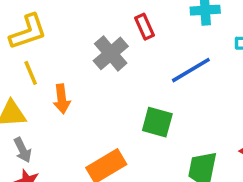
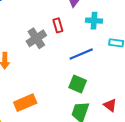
green square: (157, 122) -> (78, 84), moved

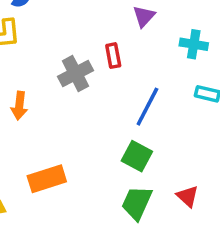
cyan cross: (94, 21) -> (194, 44), moved
blue line: (81, 54) -> (147, 107), turned -45

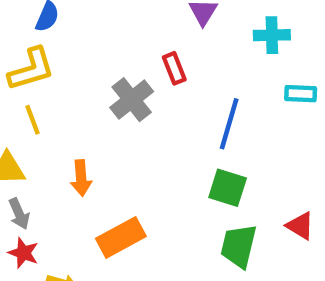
orange arrow: (19, 106) -> (81, 178), moved

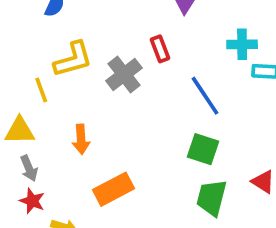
cyan cross: (272, 35) -> (242, 44), moved
yellow L-shape: (31, 69) -> (73, 59), moved
blue line: (229, 124) -> (205, 96), turned -51

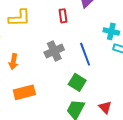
red rectangle: (160, 49) -> (63, 16), moved
gray cross: (124, 74) -> (54, 51), moved

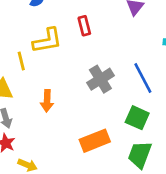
red rectangle: (63, 16) -> (84, 26), moved
orange rectangle: (24, 92) -> (95, 141), moved

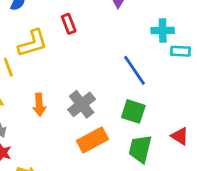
gray cross: (100, 79) -> (82, 104), moved

